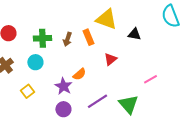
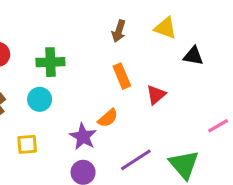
yellow triangle: (106, 19) -> (165, 28), moved, size x0.7
orange rectangle: (88, 37) -> (122, 76), moved
brown arrow: (67, 39) -> (119, 31), moved
yellow square: (27, 91) -> (27, 144), turned 32

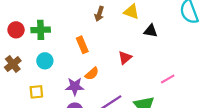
green cross: (50, 62) -> (41, 30), moved
orange rectangle: (122, 76) -> (82, 45), moved
purple star: (83, 137) -> (75, 86), turned -30

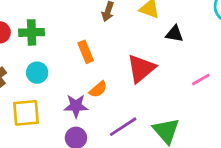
red triangle: (125, 58) -> (141, 68), size x1.6
pink line: (168, 79) -> (201, 80), moved
yellow square: (36, 92) -> (26, 113), size x1.5

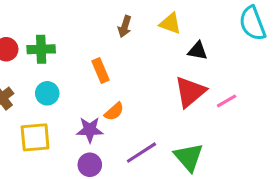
red triangle: (141, 68) -> (190, 92), moved

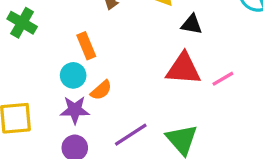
green cross: (41, 49) -> (22, 23), turned 32
red triangle: (190, 92) -> (183, 69), turned 44
cyan circle: (47, 93) -> (73, 75), moved

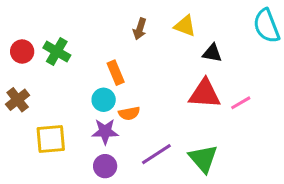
orange semicircle: (101, 90) -> (129, 113), turned 30

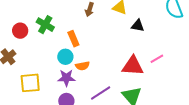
red circle: (22, 52) -> (20, 31), moved
green cross: (57, 52) -> (45, 25), moved
red triangle: (205, 94) -> (133, 66), moved

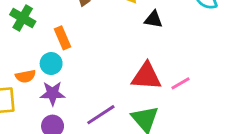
pink line: (157, 59) -> (181, 83), moved
orange semicircle: (82, 66) -> (26, 76), moved

